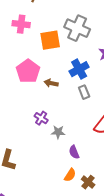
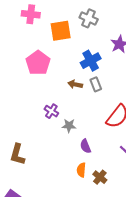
gray cross: (77, 28) -> (89, 18), size x0.7
brown arrow: (51, 83) -> (75, 84), moved
orange semicircle: (70, 175) -> (81, 170), turned 152

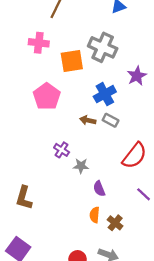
gray cross: (89, 18) -> (103, 47), size x1.4
gray rectangle: (96, 84) -> (111, 120), turned -40

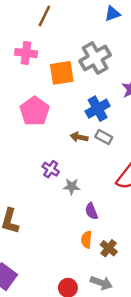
gray cross: (103, 47) -> (95, 58), turned 36

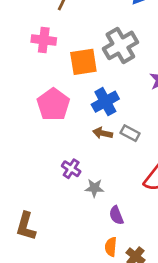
blue cross: (98, 109) -> (105, 102), moved

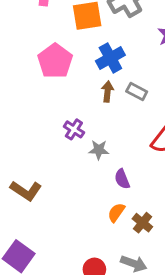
brown arrow: (103, 133) -> (108, 92), turned 84
brown L-shape: (26, 226) -> (26, 191), turned -72
orange semicircle: (111, 247) -> (116, 213), turned 30

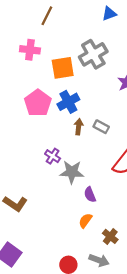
blue cross: (110, 58) -> (68, 102), moved
gray star: (99, 150) -> (72, 172), size x1.5
brown cross: (142, 223) -> (110, 236), moved

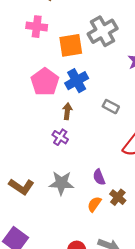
brown arrow: (79, 127) -> (67, 111), moved
gray star: (72, 172) -> (61, 183), moved
brown cross: (110, 236) -> (118, 197), moved

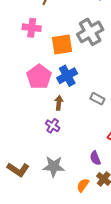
purple semicircle: (99, 177) -> (95, 158), moved

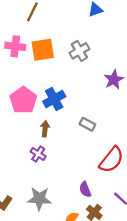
gray cross: (90, 32) -> (79, 51), size x0.7
orange square: (62, 44) -> (43, 50), moved

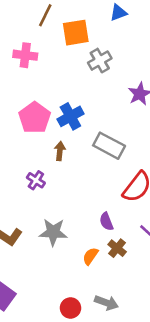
orange square: (43, 50) -> (76, 33), moved
gray rectangle: (87, 124) -> (109, 146), size x1.6
purple cross: (38, 154) -> (36, 180), moved

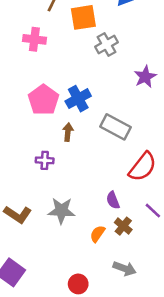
purple cross: (36, 180) -> (45, 160), turned -30
gray arrow: (106, 303) -> (125, 269), moved

